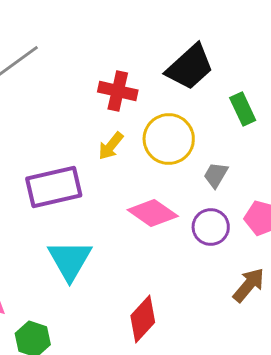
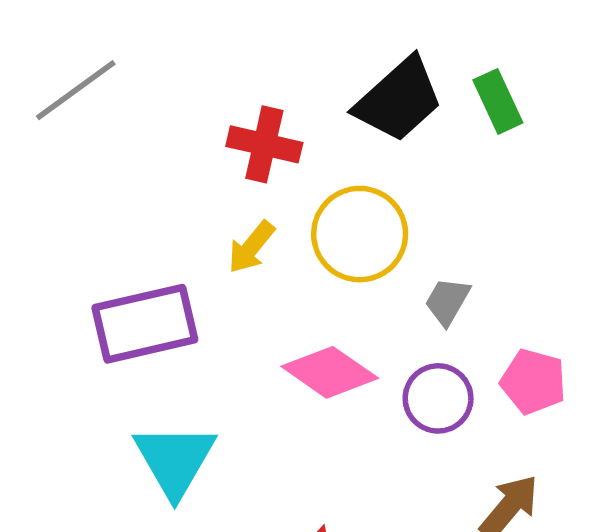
green rectangle: (243, 109) -> (498, 101), moved

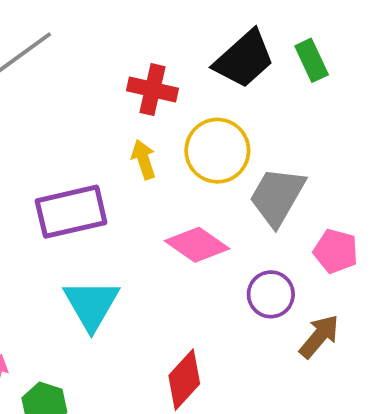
yellow arrow: (251, 247) -> (144, 160), turned 123
gray trapezoid: (447, 301) -> (277, 196), size x1.8
purple circle: (438, 398) -> (271, 294), moved

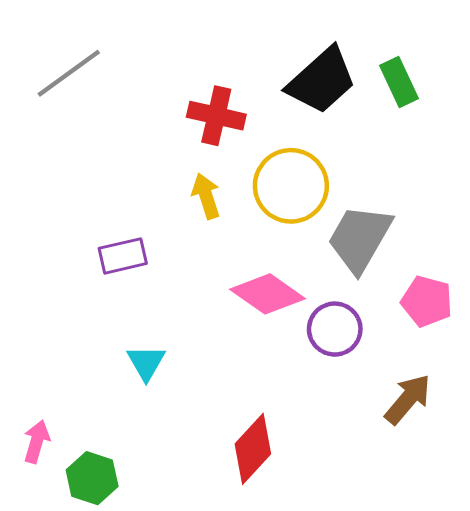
purple rectangle: (71, 212) -> (123, 256), size x0.6
purple circle: (271, 294) -> (335, 329), moved
cyan triangle: (91, 305) -> (146, 363), size x0.6

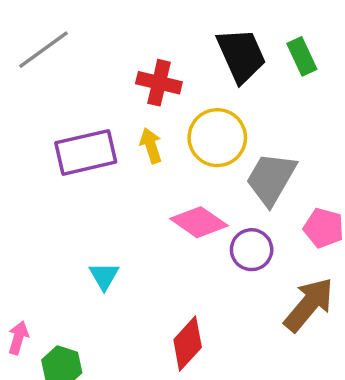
black trapezoid: (322, 81) -> (241, 55), turned -72
purple rectangle: (123, 256) -> (86, 152), moved, size x1.6
brown arrow: (408, 399) -> (309, 305), size x1.4

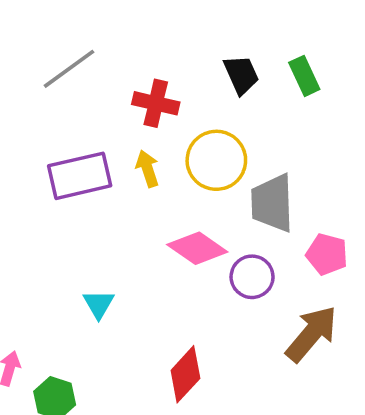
gray line: (43, 50) -> (69, 69), moved
black trapezoid: (241, 55) -> (241, 75), size x0.7
gray trapezoid: (271, 179) -> (272, 203), turned -32

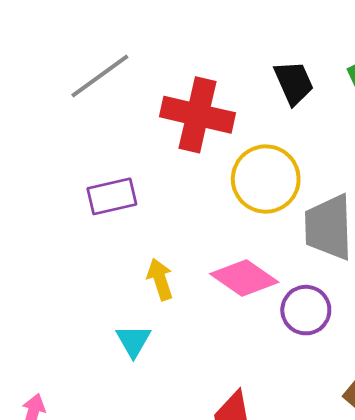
red cross: (156, 103) -> (197, 115), size x1.4
yellow arrow: (147, 169) -> (160, 279), moved
purple rectangle: (80, 176) -> (112, 196), size x0.7

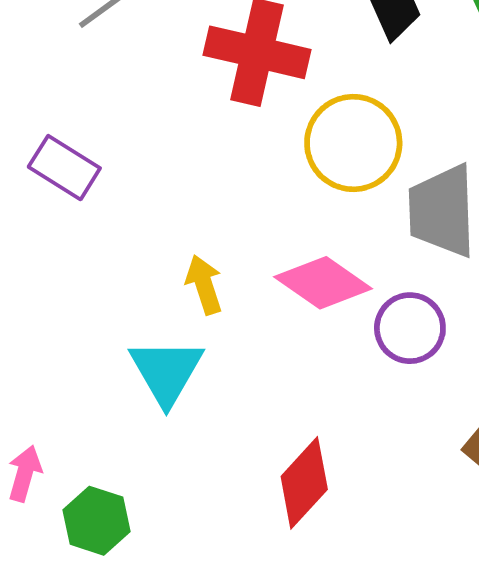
purple rectangle: (112, 196) -> (64, 168), moved, turned 45
cyan triangle: (133, 341) -> (166, 372), size x1.5

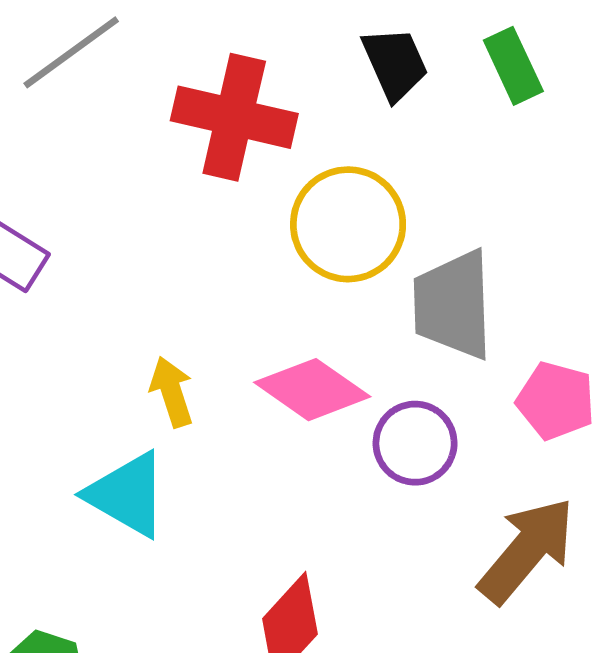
cyan triangle: (166, 372) -> (127, 495), turned -30

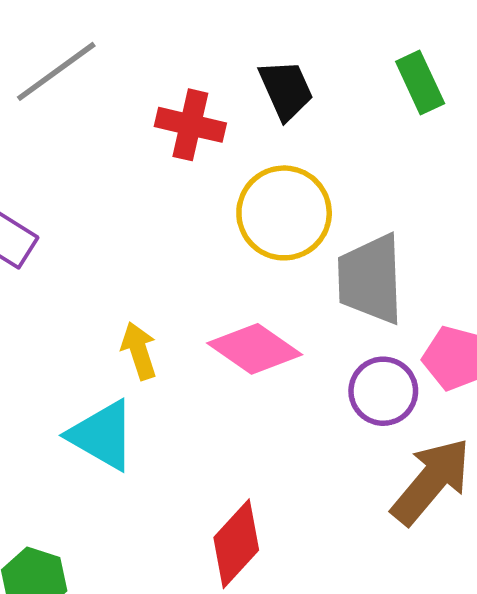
black trapezoid: (395, 64) -> (286, 90), moved
red cross: (234, 117) -> (190, 125), size x0.7
purple circle: (415, 443) -> (383, 391), moved

